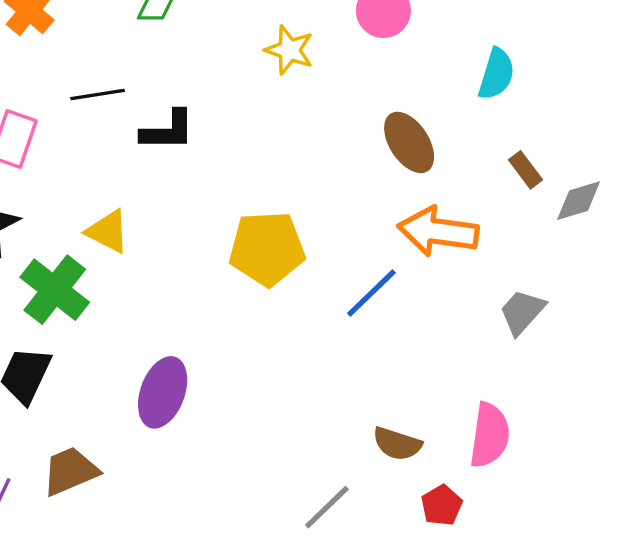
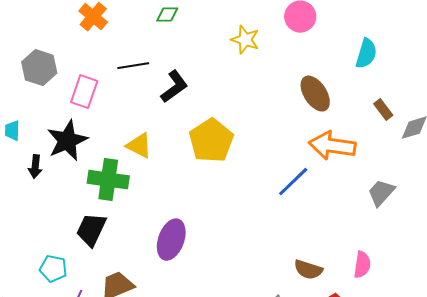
black L-shape: (168, 130) -> (174, 87), turned -36
yellow pentagon: (267, 249) -> (211, 141), moved, turned -30
green cross: (55, 290) -> (108, 180), turned -30
pink semicircle: (490, 435) -> (362, 265), size x0.7

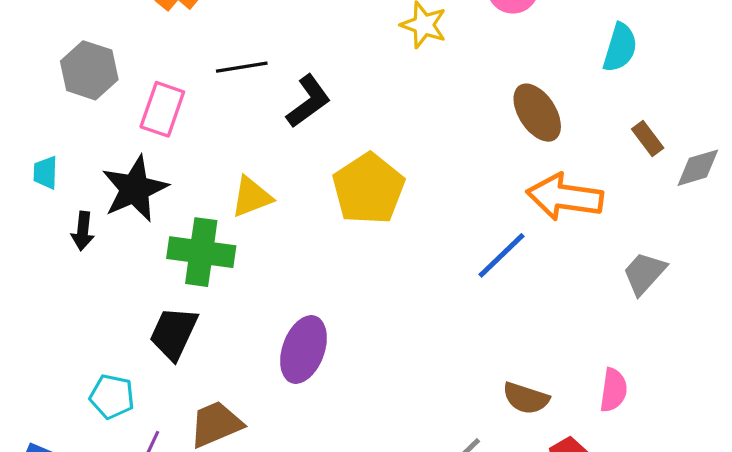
yellow triangle: (139, 146) -> (252, 197), turned -48

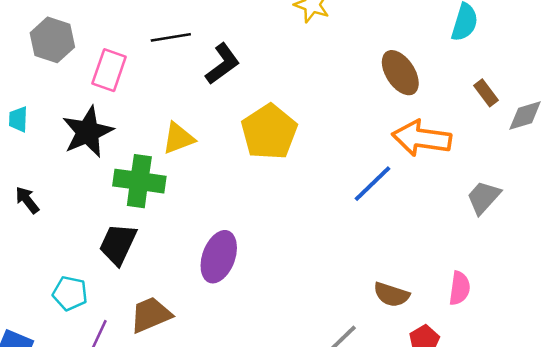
black arrow: (83, 231) -> (27, 200), moved, turned 136

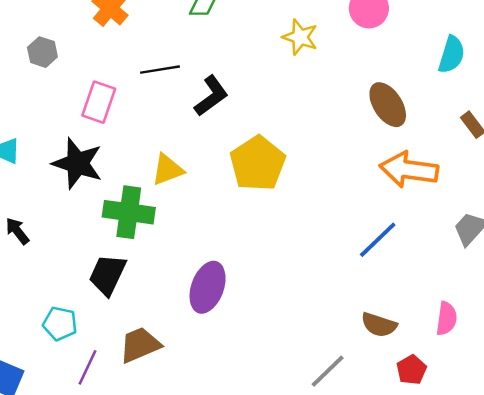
gray hexagon: (52, 40) -> (42, 52), moved, size x0.7
black star: (88, 132) -> (77, 163), turned -30
blue line: (373, 184) -> (378, 240), moved

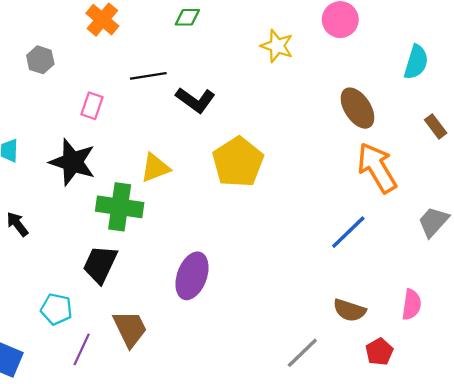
black L-shape: (211, 96) -> (195, 100), turned 72
pink rectangle: (99, 102) -> (92, 106), size x0.7
orange arrow: (409, 170) -> (377, 168), turned 51
brown trapezoid: (140, 345) -> (130, 329), turned 87

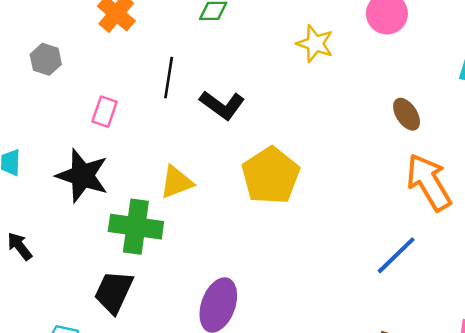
black line: (148, 76) -> (169, 78), turned -72
brown ellipse: (357, 108) -> (407, 114), size x0.7

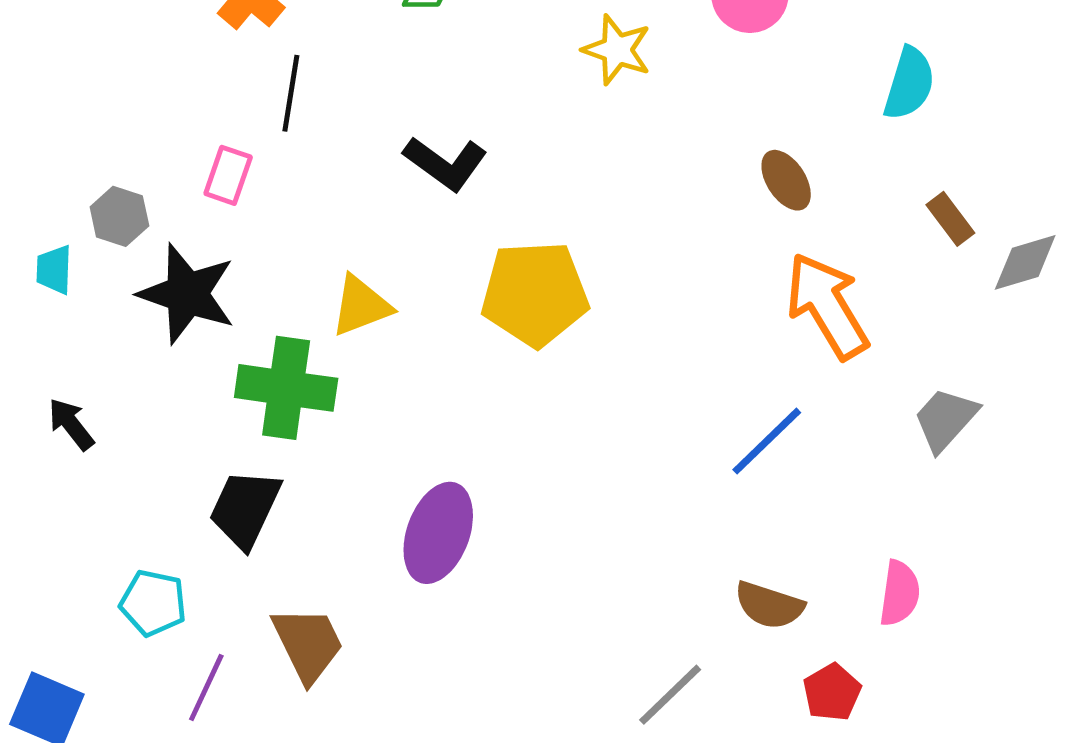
gray hexagon: (46, 59) -> (119, 216), moved
black line: (169, 78) -> (291, 93), moved
yellow pentagon: (271, 176) -> (535, 294), turned 30

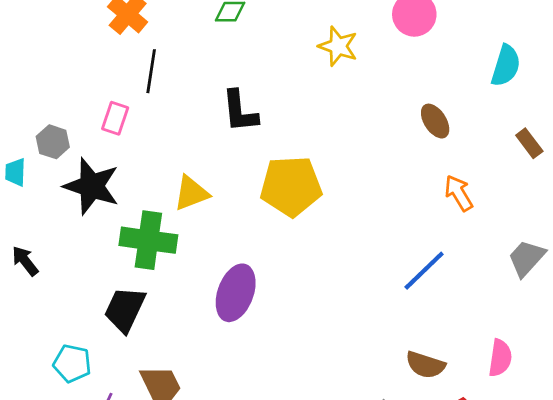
black L-shape: (445, 163) -> (240, 111), turned 48
orange arrow: (827, 306) -> (459, 193), size x0.6
purple ellipse: (438, 533) -> (236, 293), moved

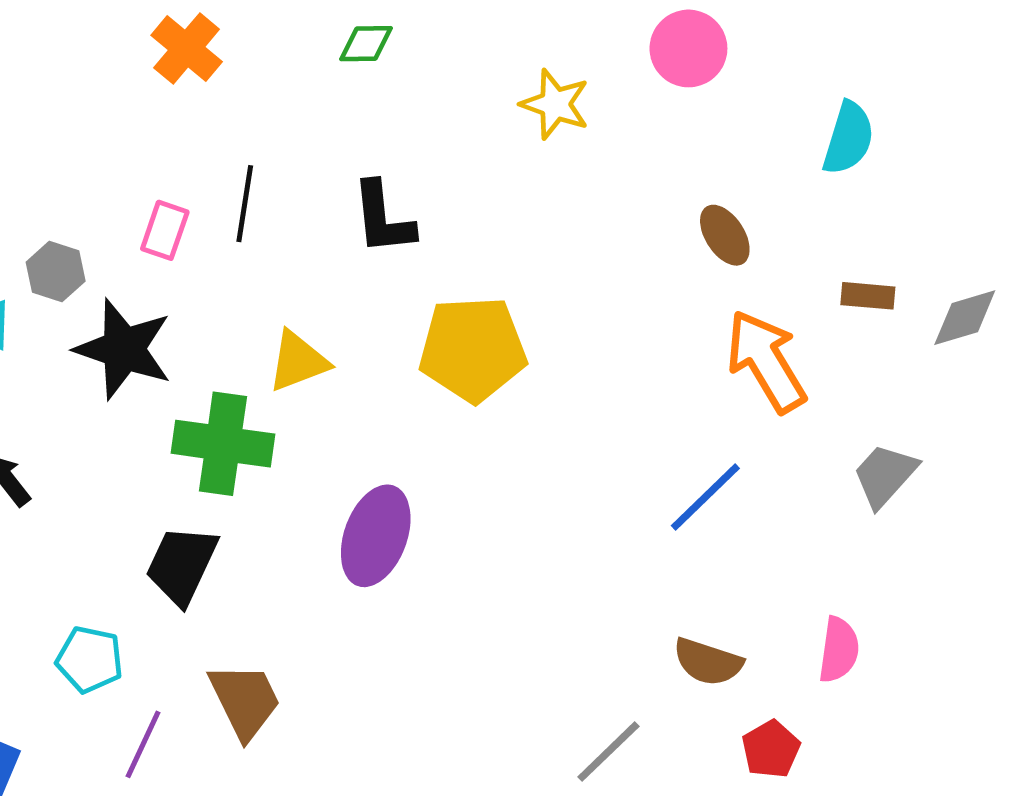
black line: (151, 71) -> (245, 204), moved
brown rectangle: (529, 143) -> (868, 296), moved, turned -48
orange arrow: (459, 193) -> (766, 361), size x1.6

